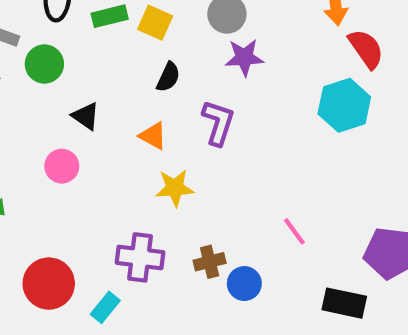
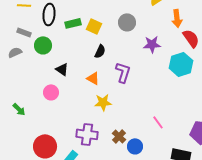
purple star: (244, 57) -> (152, 44), moved
brown cross: (210, 262) -> (119, 136), turned -32

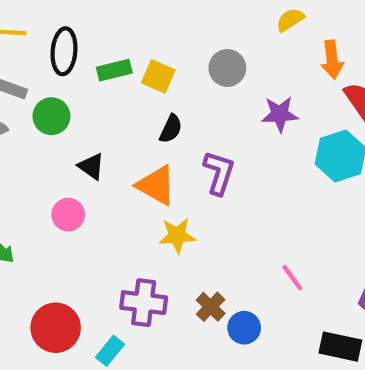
orange triangle: (93, 78) -> (156, 185), size x1.5

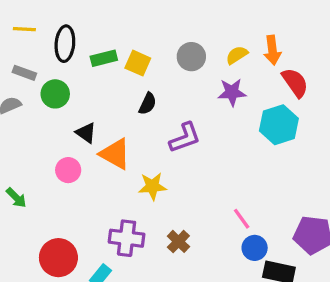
yellow semicircle: (290, 20) -> (237, 55), moved
purple L-shape: (219, 173) -> (185, 138), turned 52
orange triangle: (156, 185) -> (115, 154), moved
blue circle: (244, 328) -> (255, 248), moved

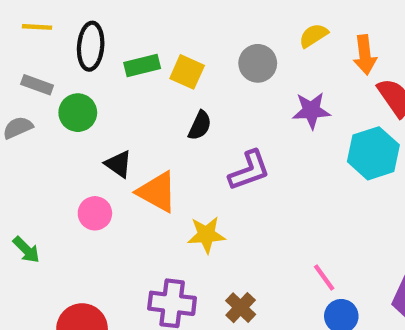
yellow semicircle: (237, 55) -> (313, 35), moved

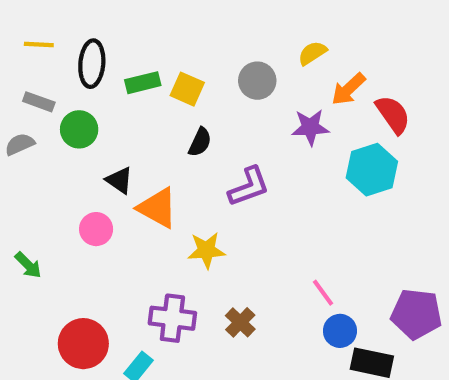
orange arrow: (365, 55) -> (348, 89), moved, turned 54

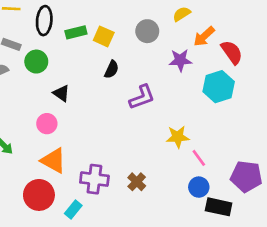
orange triangle: (158, 208) -> (53, 161), moved
yellow star: (206, 250) -> (178, 137), moved
pink line: (323, 293) -> (199, 158), moved

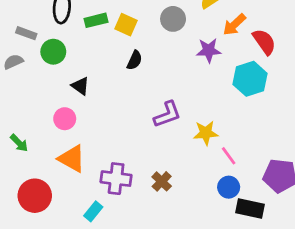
purple L-shape: (142, 97) -> (167, 114), moved
red circle: (39, 195) -> (35, 196), moved

